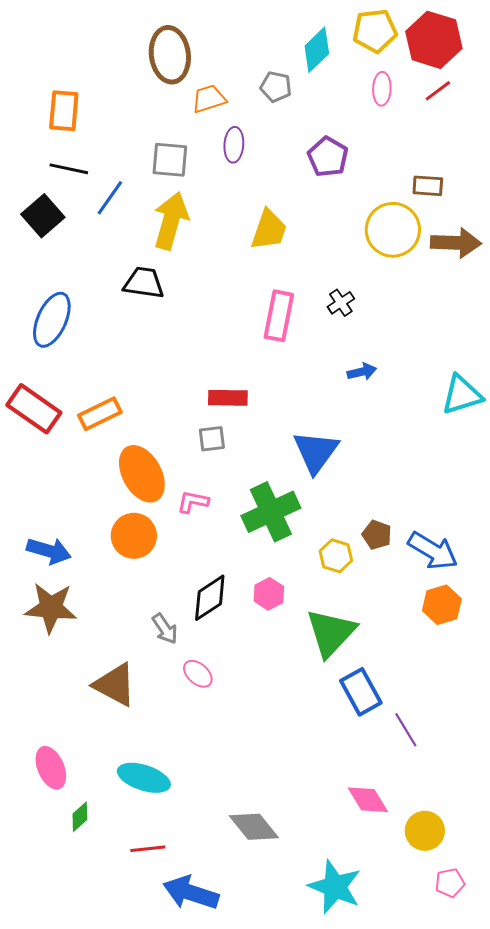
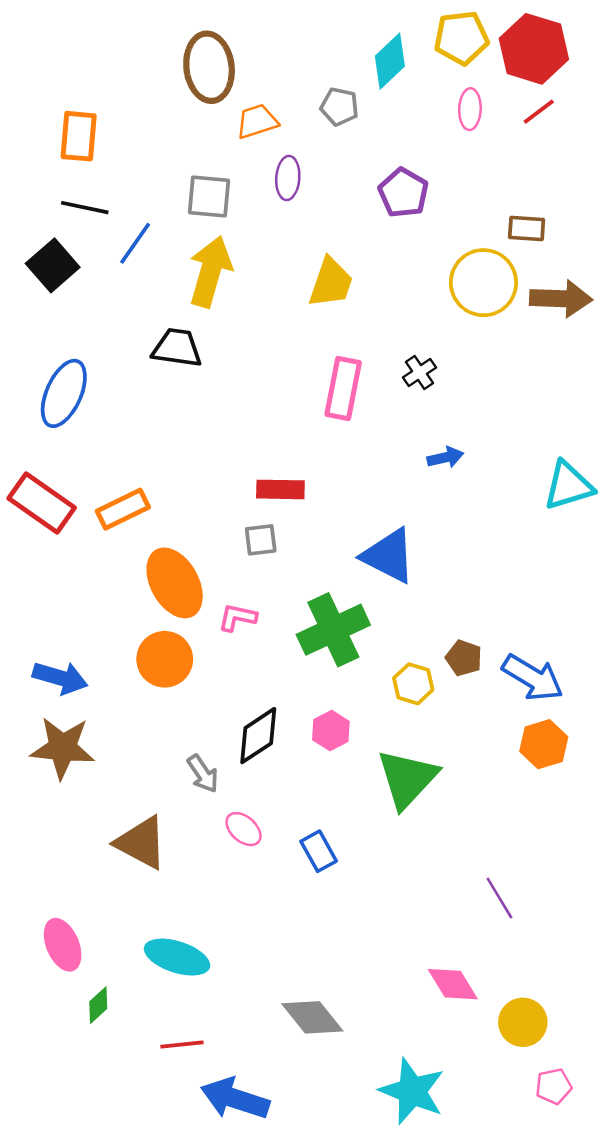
blue triangle: (316, 452) -> (389, 556), turned -39
blue rectangle: (361, 692) -> (319, 851), moved, size x0.7

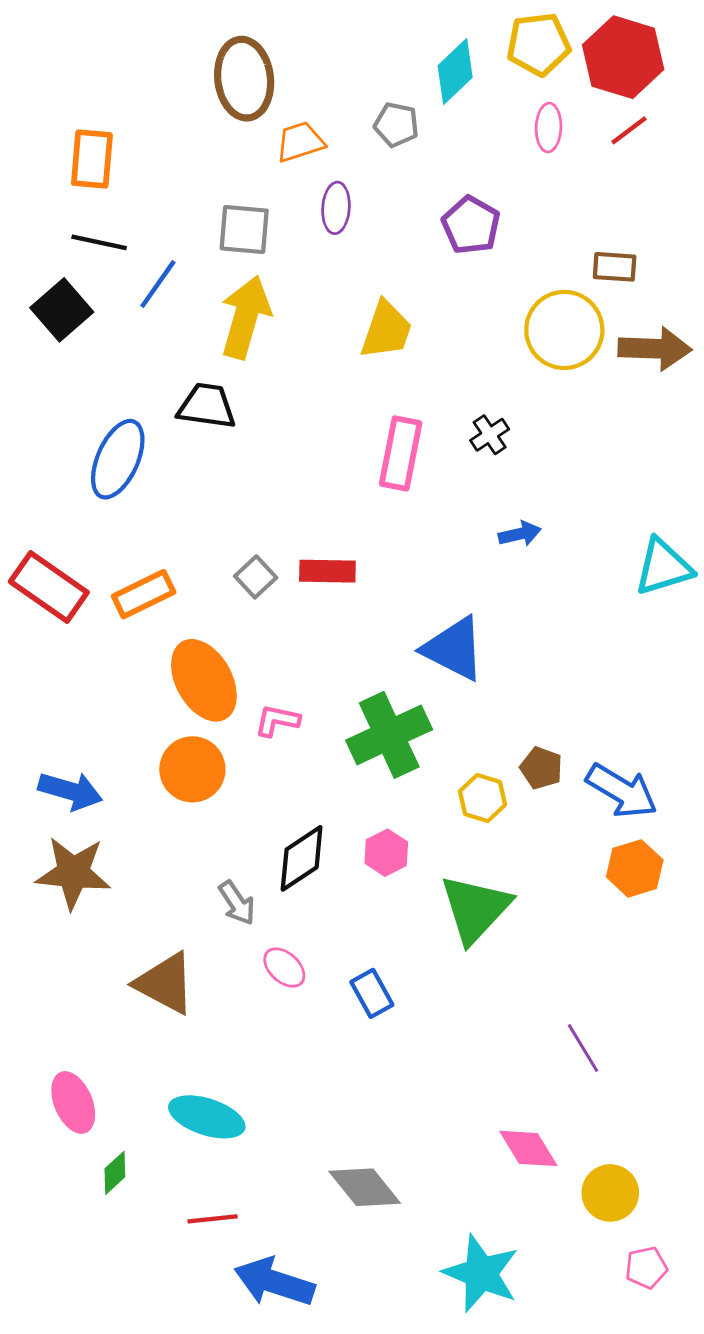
blue ellipse: (64, 393) -> (118, 459), moved
gray square: (261, 540) -> (256, 577), moved, turned -36

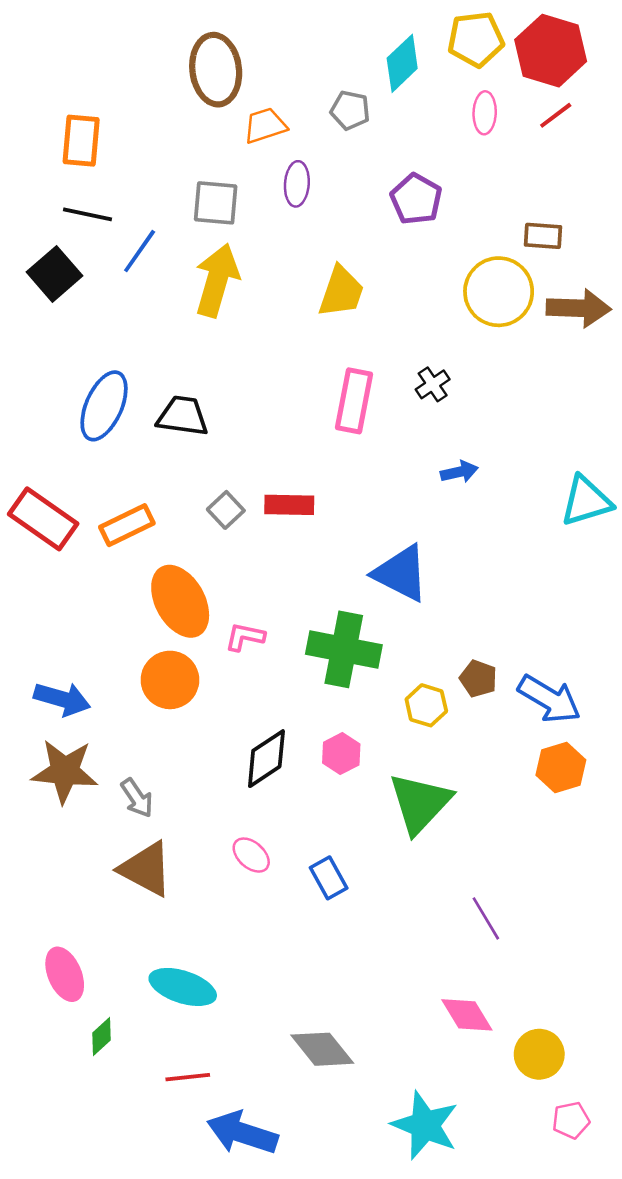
black trapezoid: (207, 406) -> (183, 416), moved
green cross: (389, 735) -> (344, 649), turned 36
gray arrow: (237, 903) -> (137, 798), moved
purple line: (583, 1048) -> (486, 918), moved

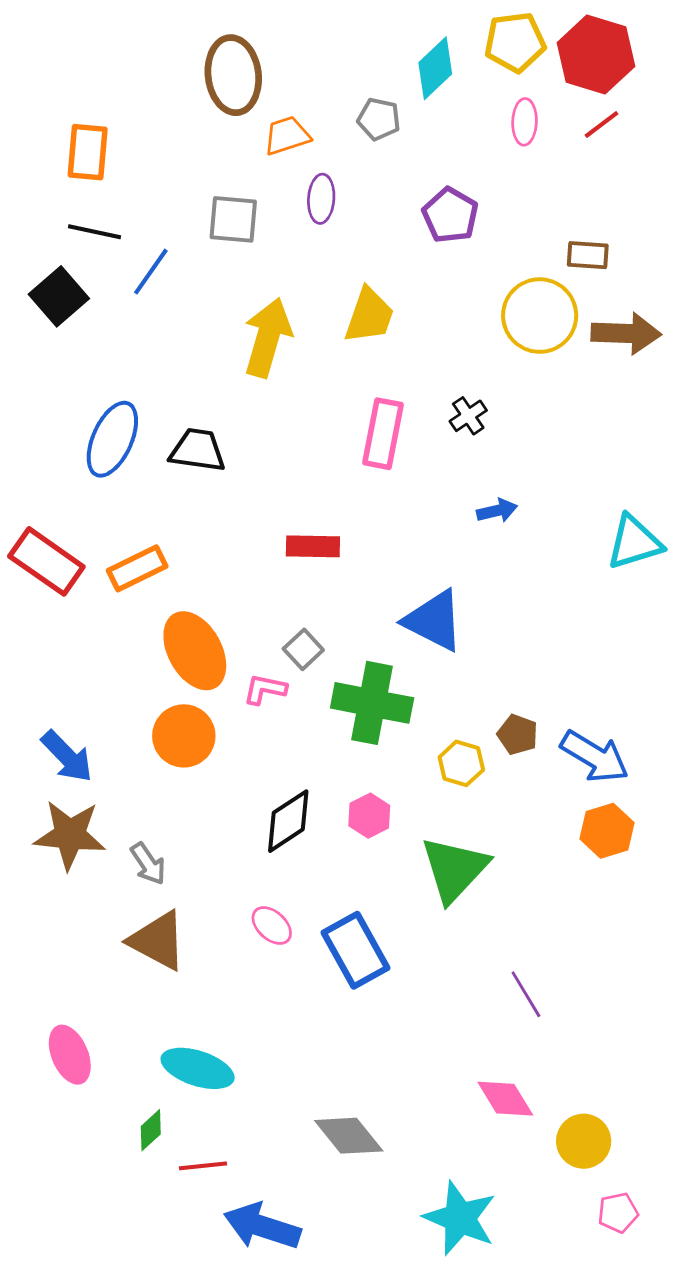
yellow arrow: (217, 280) -> (268, 338), moved
gray square: (226, 510) -> (303, 649), moved
blue arrow: (62, 699) -> (67, 757), turned 30
blue rectangle: (329, 878) -> (356, 950), size x1.6
green diamond: (101, 1036) -> (151, 1130), moved

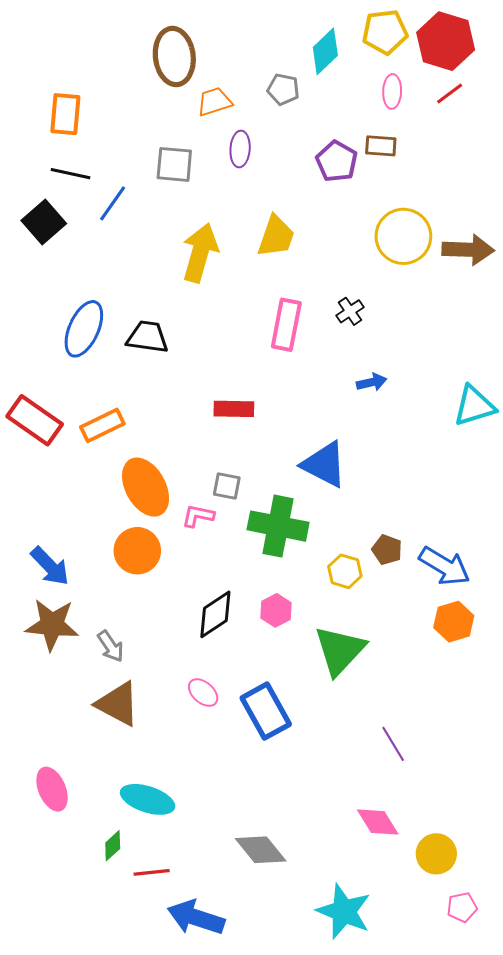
brown rectangle: (588, 255) -> (381, 146), moved
gray square: (303, 649) -> (227, 486), turned -36

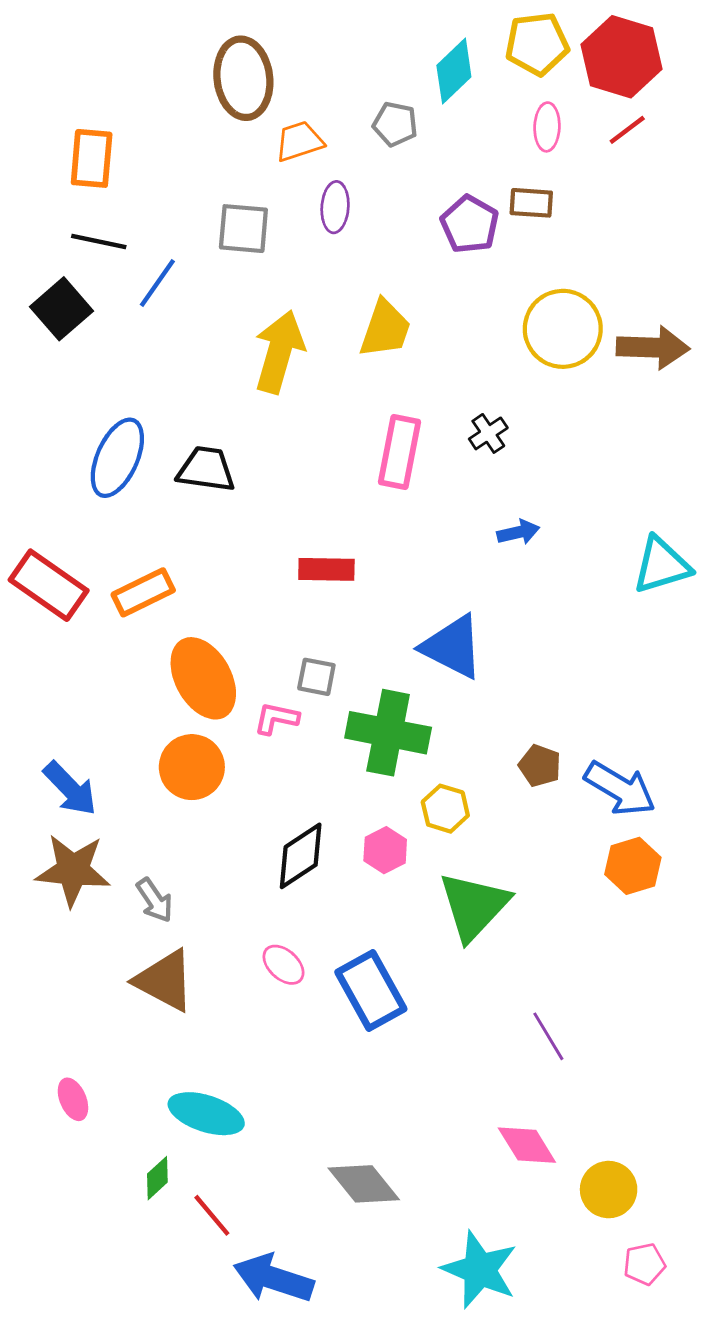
yellow hexagon: (345, 571) -> (445, 809), moved
pink ellipse: (52, 789) -> (73, 1099), size x0.7
red line: (152, 872) -> (212, 1215), turned 56

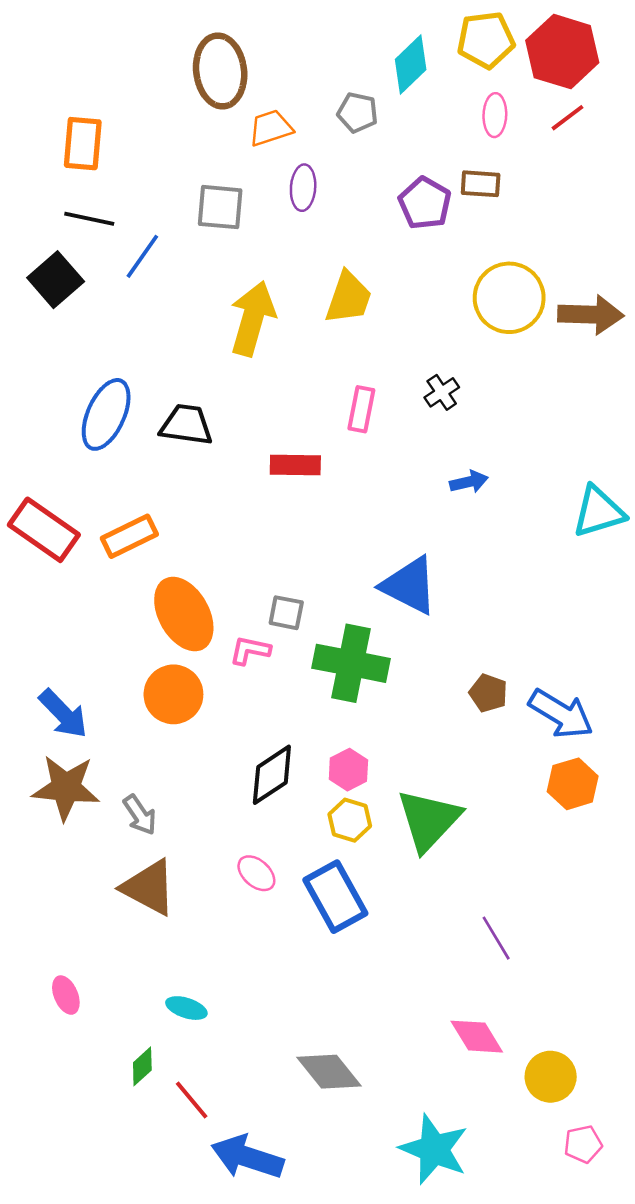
pink rectangle: (399, 452) -> (361, 409), size x0.7
red rectangle: (326, 569) -> (295, 465), moved
yellow hexagon: (445, 809) -> (350, 820), moved
cyan ellipse: (206, 1114) -> (186, 1008), size x0.6

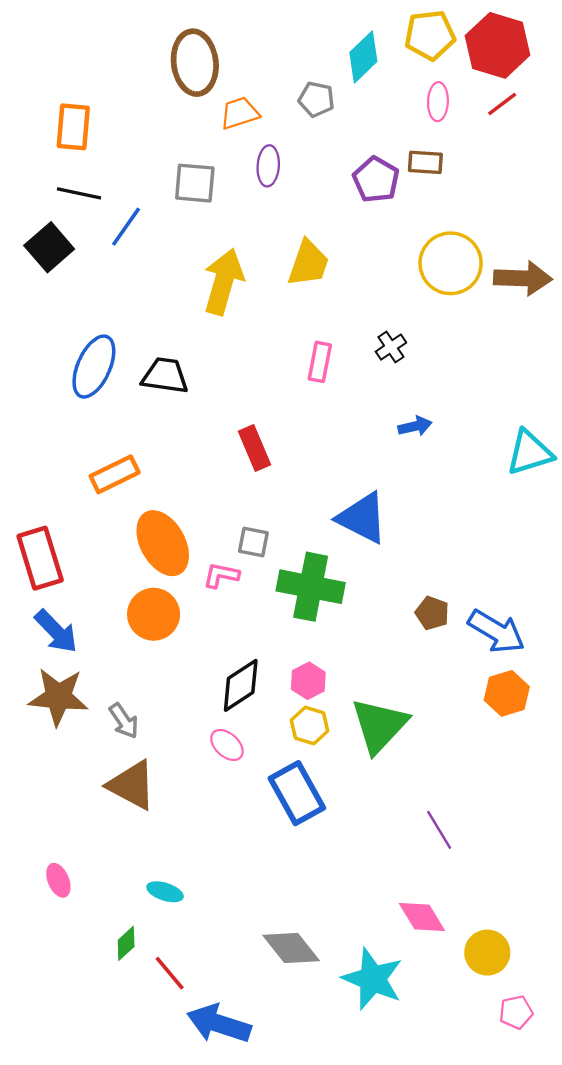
red rectangle: (295, 465) -> (254, 448), moved, turned 66
red rectangle: (44, 530) -> (40, 558), moved, turned 38
pink ellipse: (256, 873) -> (227, 745), moved
cyan star: (434, 1149) -> (373, 979), moved

